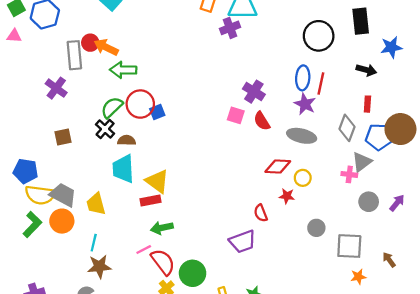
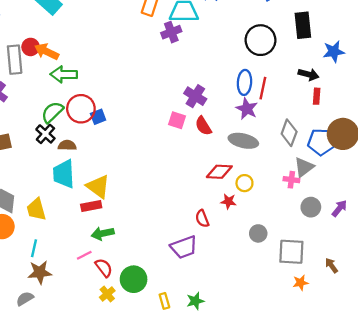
red rectangle: (367, 104) -> (317, 96), moved
red semicircle: (163, 262) -> (104, 268), size x0.7

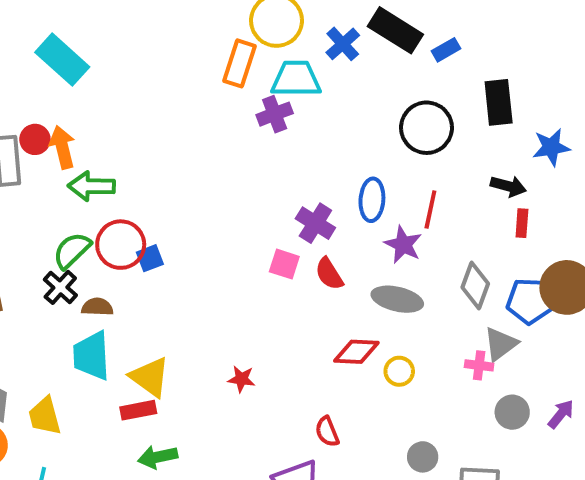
orange arrow: (47, 52) -> (62, 147), turned 50
blue ellipse: (244, 82) -> (372, 200), moved
red star: (228, 201) -> (241, 379), moved

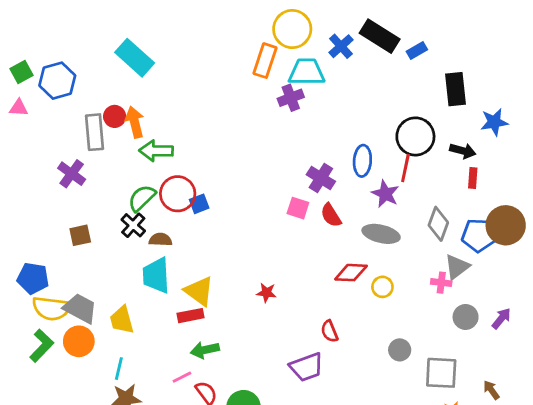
black circle: (427, 128) -> (415, 136), moved

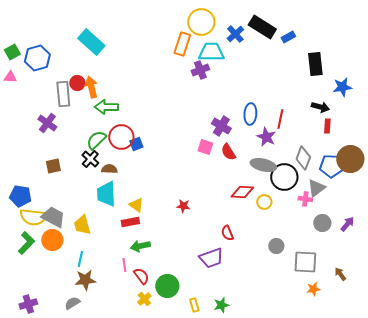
black circle: (415, 136) -> (284, 177), moved
yellow triangle: (199, 291) -> (136, 205), size x0.7
pink line: (182, 377) -> (124, 265), turned -72

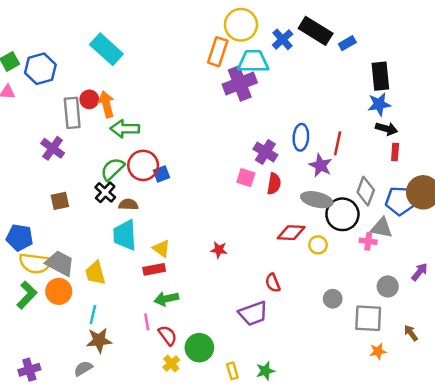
purple cross: (200, 70) -> (240, 83), size x1.5
blue star: (342, 87) -> (379, 104), moved
red semicircle: (228, 152) -> (274, 184), turned -138
gray triangle: (316, 188) -> (382, 228), turned 48
gray circle: (322, 223) -> (388, 286), moved

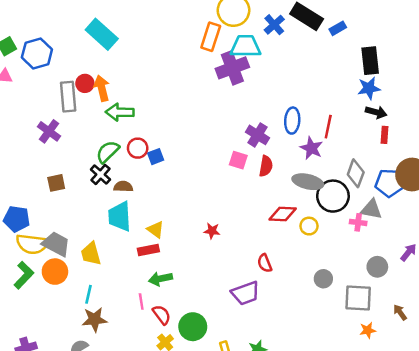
red circle: (143, 165) -> (138, 148), size x0.7

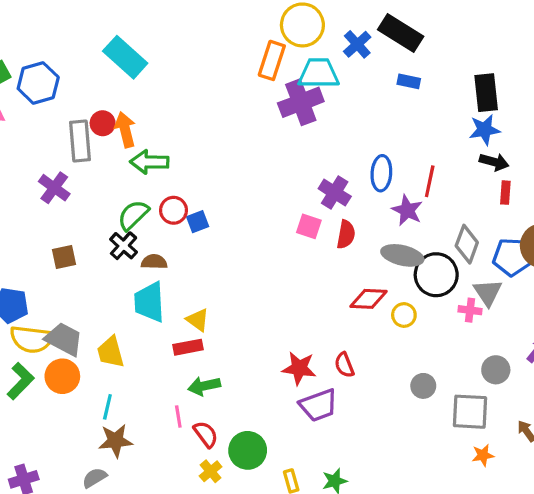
blue rectangle: (338, 28) -> (409, 81), moved, turned 42
gray triangle: (371, 209) -> (488, 292), turned 45
red star: (212, 231) -> (299, 368), moved, size x1.5

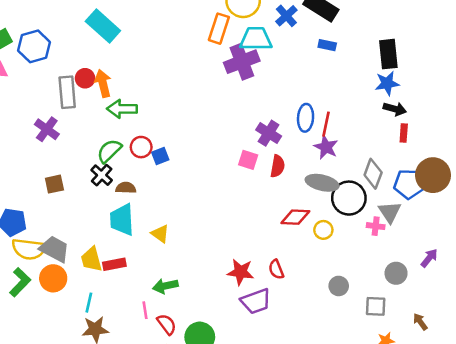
red line: (430, 181) -> (326, 124), moved
red rectangle: (188, 347) -> (114, 264), moved
gray square: (470, 412) -> (376, 306), size x0.7

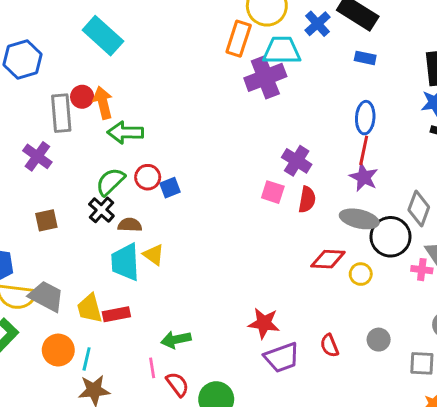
blue ellipse: (306, 118) -> (365, 118), moved
yellow triangle: (160, 234) -> (154, 255), moved
red semicircle: (276, 269) -> (329, 346), moved
orange circle: (53, 278) -> (58, 350), moved

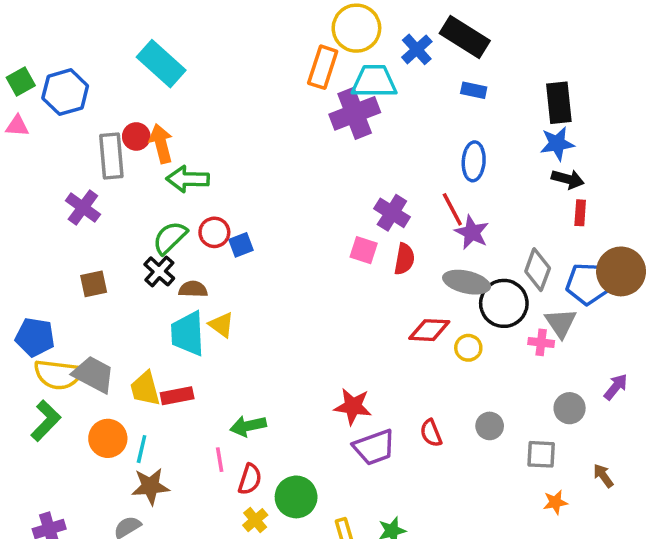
red line: (364, 150) -> (452, 209), moved, turned -40
red semicircle: (177, 384) -> (250, 479), turned 55

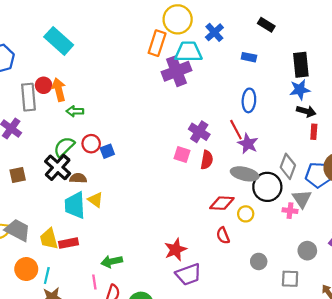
black rectangle: (465, 37) -> (266, 25), moved, size x0.6
green arrow: (188, 179) -> (75, 111), size x0.7
black cross: (159, 271) -> (58, 167), size x1.4
red star: (353, 406) -> (175, 250), turned -30
red semicircle: (431, 433) -> (223, 236), moved

